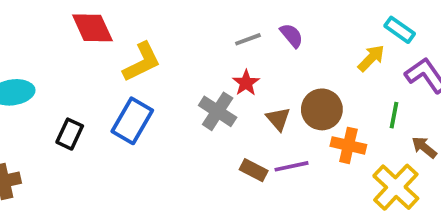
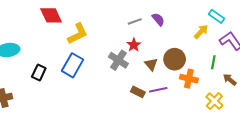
yellow cross: (396, 187) -> (214, 101), size x0.7

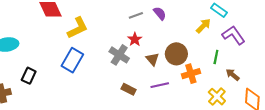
black rectangle: (39, 72) -> (29, 76), moved
orange cross: (189, 79) -> (191, 74), turned -30
brown rectangle: (138, 92) -> (129, 89), moved

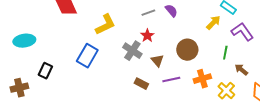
yellow L-shape: (78, 28) -> (105, 25), moved
brown triangle: (152, 59) -> (157, 61), moved
orange cross: (191, 74) -> (202, 79), moved

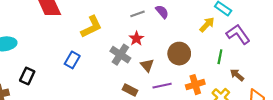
blue rectangle: (87, 56) -> (72, 60), size x0.7

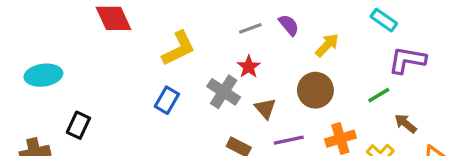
yellow arrow: (207, 25) -> (327, 45), moved
purple L-shape: (238, 34) -> (407, 60), turned -45
green line: (220, 57) -> (379, 95), turned 48
blue rectangle: (72, 60) -> (167, 100), moved

